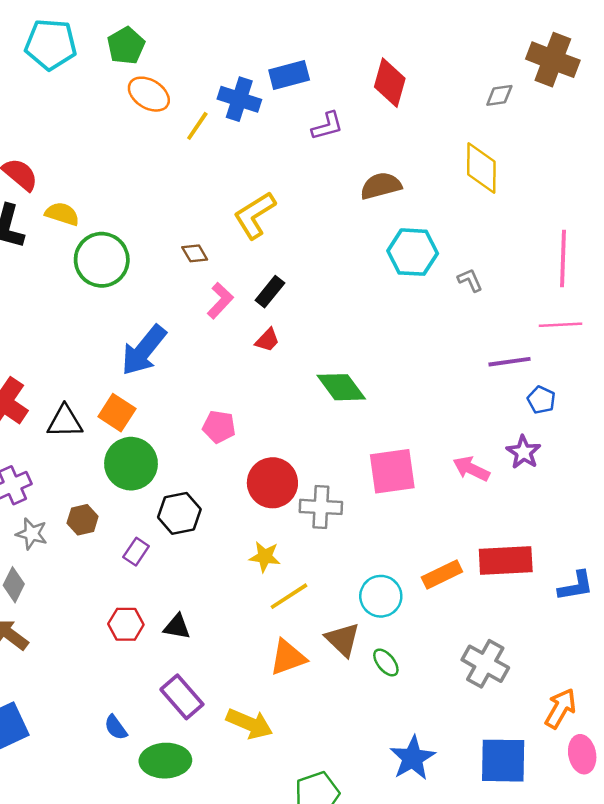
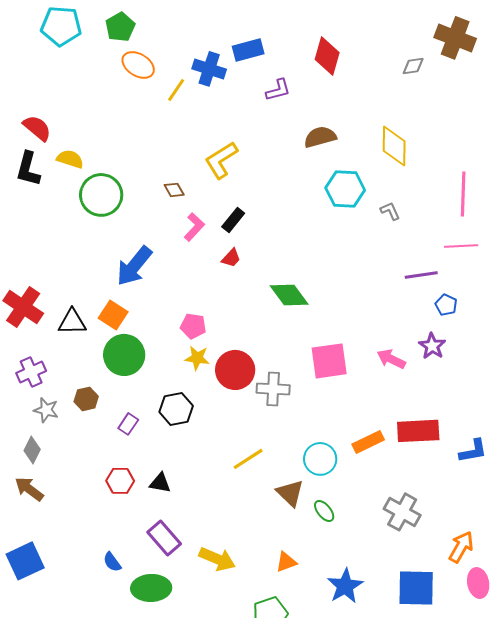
yellow diamond: (481, 168) -> (394, 146), moved
black hexagon: (179, 513) -> (176, 409), moved
yellow star: (265, 557) -> (197, 358), moved
orange triangle: (288, 657) -> (286, 562), moved, size x0.7

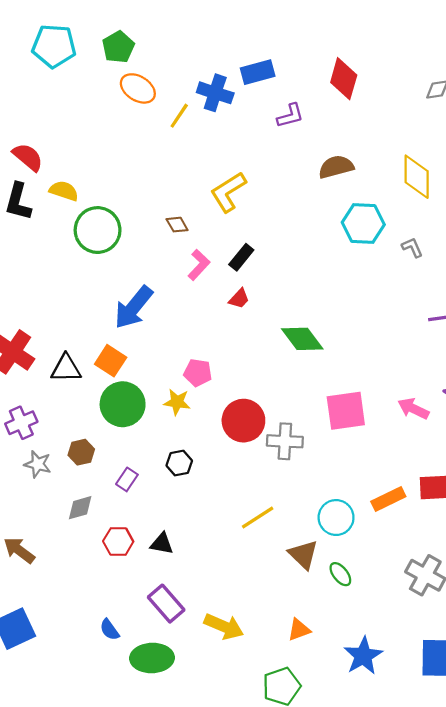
yellow star: (197, 358) -> (177, 402), moved
black hexagon: (176, 409) -> (179, 463), size x0.7
gray diamond: (32, 450) -> (80, 508), moved, turned 48

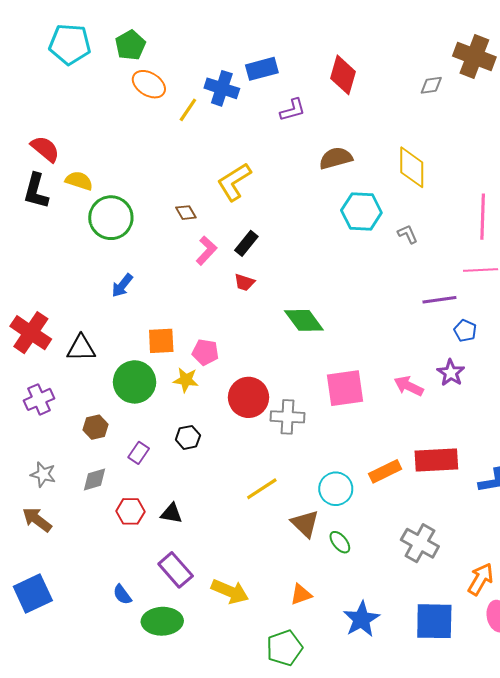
red trapezoid: (239, 299) -> (244, 282), turned 65
blue arrow: (133, 307) -> (122, 285), moved, size x0.6
orange square: (111, 361) -> (161, 341), moved, turned -36
gray star: (38, 464) -> (43, 474), moved

